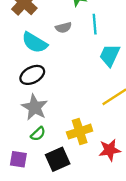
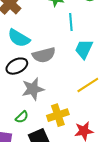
gray semicircle: (63, 28) -> (44, 55), moved, size x1.6
gray star: (35, 107) -> (33, 89), moved, turned 30

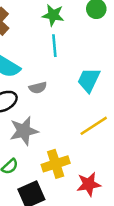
cyan line: (71, 22) -> (54, 46), moved
gray semicircle: (44, 55) -> (38, 88), size x0.6

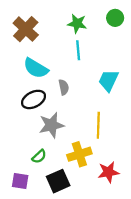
gray semicircle: (38, 88) -> (64, 87), turned -88
yellow line: (94, 126) -> (98, 125), moved, turned -55

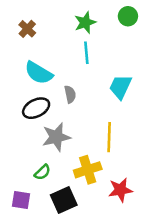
green star: (77, 23) -> (85, 23), turned -30
brown cross: (26, 29) -> (27, 29), size x0.6

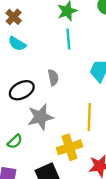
cyan semicircle: (39, 73) -> (17, 44), moved, size x0.7
green semicircle: (42, 172) -> (15, 141), moved

